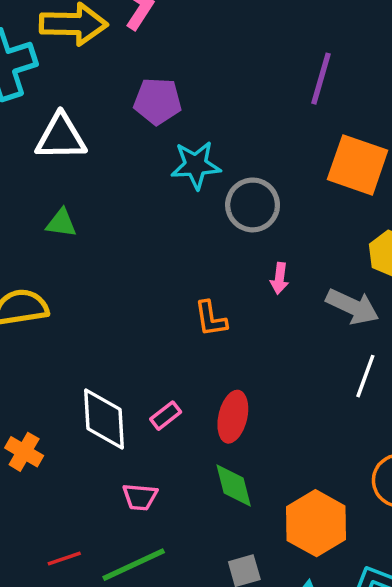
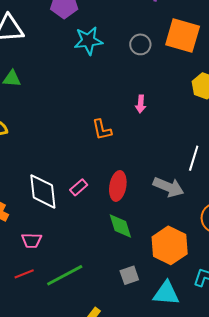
gray circle: (253, 205) -> (140, 44), moved, size x0.7
gray arrow: (353, 307) -> (168, 187), moved
pink trapezoid: (140, 497) -> (32, 241), moved

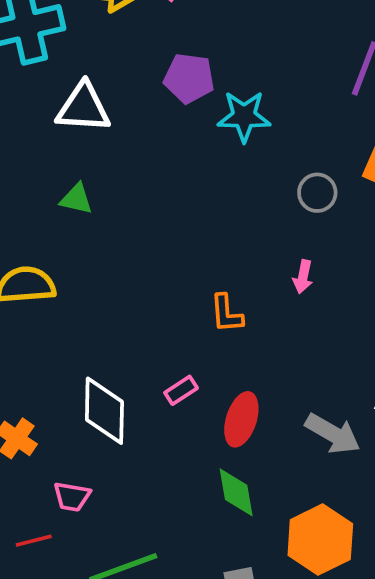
cyan star: (88, 41) -> (244, 116), moved
gray circle: (140, 44) -> (317, 193), moved
pink rectangle: (79, 187) -> (181, 390), moved
red line: (24, 274) -> (34, 541), moved

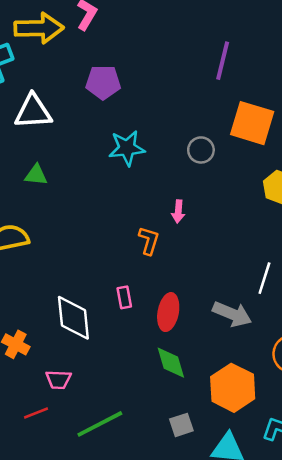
cyan star: (244, 116) -> (127, 148), moved
pink arrow: (303, 277) -> (178, 211), moved
orange L-shape: (226, 314) -> (149, 241), turned -152
pink rectangle: (181, 390) -> (124, 297), turned -60

